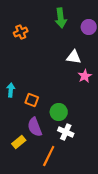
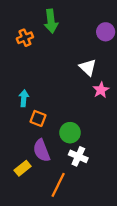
green arrow: (61, 18) -> (51, 21), moved
white triangle: (74, 57) -> (88, 67), turned 35
cyan arrow: (11, 90) -> (24, 98), moved

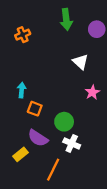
green arrow: (51, 21) -> (66, 19), moved
pink star: (101, 90) -> (92, 92), moved
purple semicircle: (42, 150) -> (38, 138), turned -36

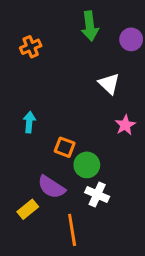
orange square: (35, 109) -> (65, 147), moved
orange line: (53, 170) -> (72, 230), turned -35

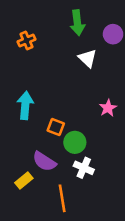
white triangle: (109, 84) -> (88, 58), moved
cyan arrow: (29, 122) -> (25, 105), size x1.5

